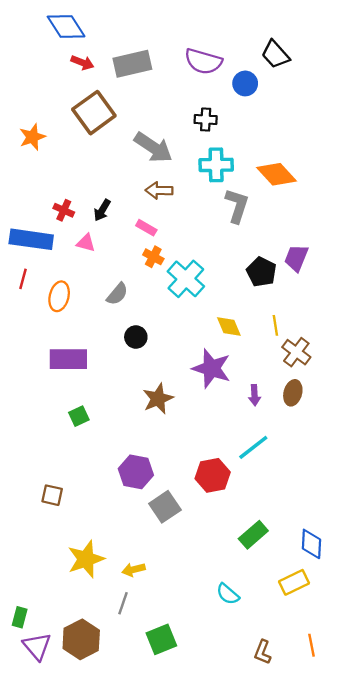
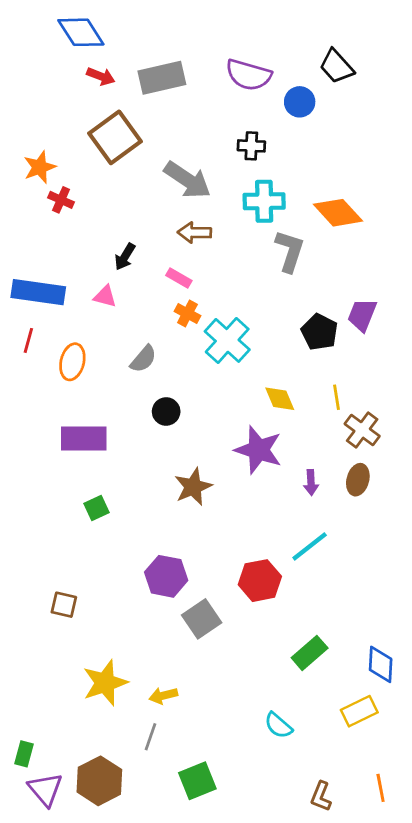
red cross: (64, 210) -> (61, 200), moved

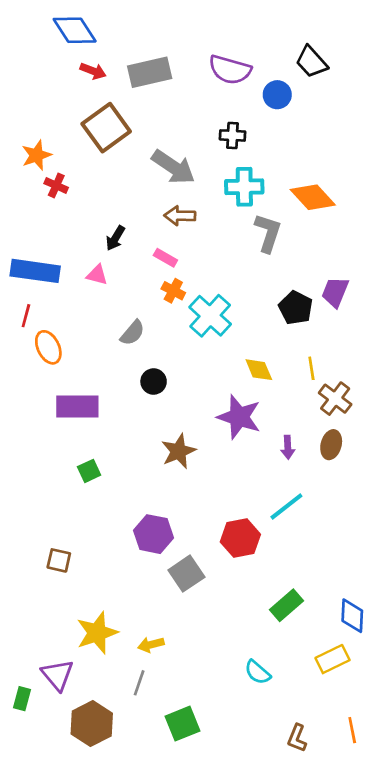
orange ellipse: (72, 362) -> (48, 347), moved, turned -40
purple triangle: (45, 789) -> (58, 675), moved

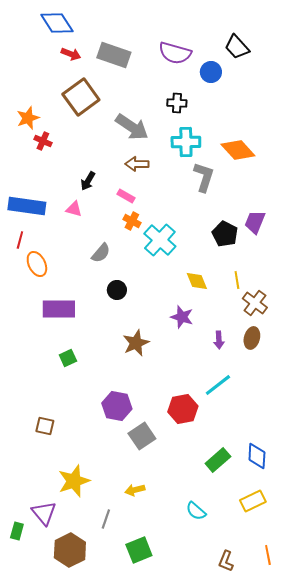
gray rectangle: (150, 72) -> (114, 55), turned 32
purple star: (239, 417) -> (182, 317), size x0.7
blue diamond: (352, 616) -> (257, 456), moved
yellow arrow: (151, 645) -> (135, 490), moved

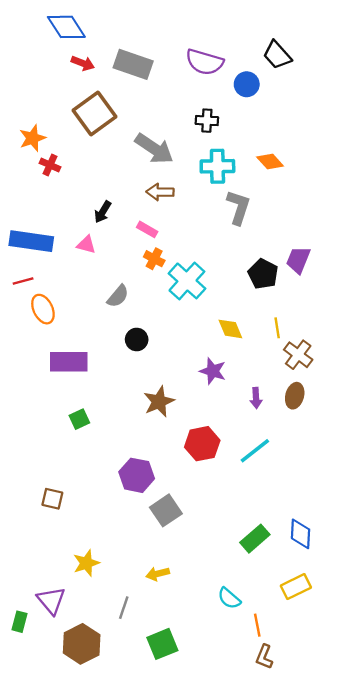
orange diamond: (238, 150) -> (270, 162), moved, size x0.7
red line: (20, 240) -> (23, 281), turned 60
red hexagon: (183, 409) -> (202, 444), moved
yellow star: (74, 481) -> (86, 563), size x0.7
orange line: (268, 555) -> (257, 625), moved

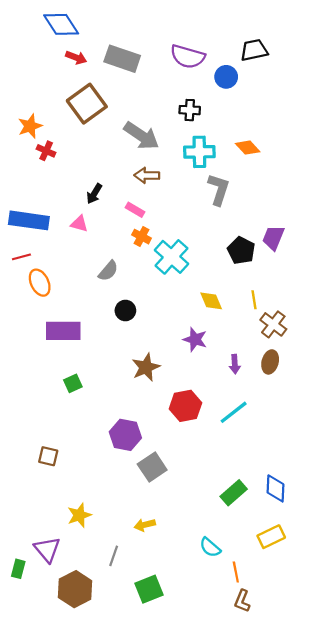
black trapezoid: (277, 55) -> (254, 50), turned 120

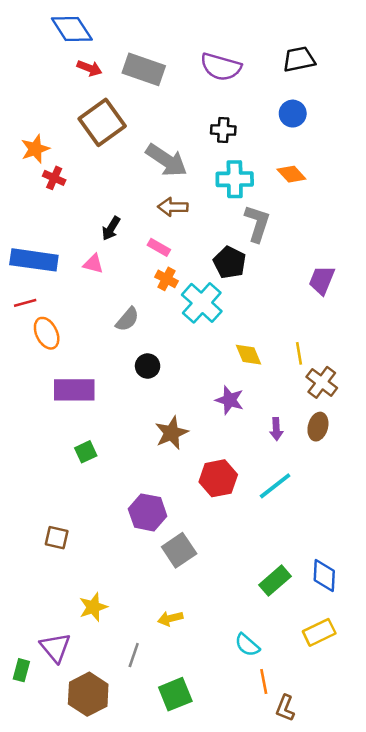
blue circle: (226, 77) -> (293, 114), moved
black pentagon: (241, 250) -> (230, 262), moved
orange line: (236, 572) -> (264, 682), moved

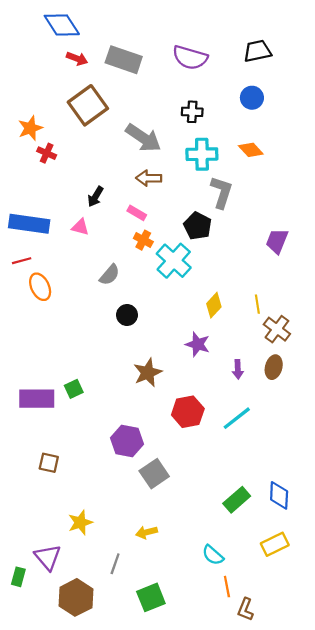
yellow diamond: (249, 355) -> (214, 305), turned 65
purple rectangle: (74, 390) -> (37, 399), moved

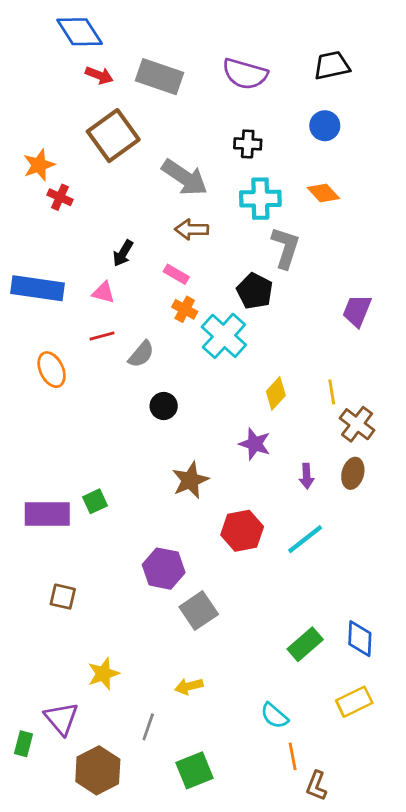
red line: (22, 261) -> (102, 336), moved

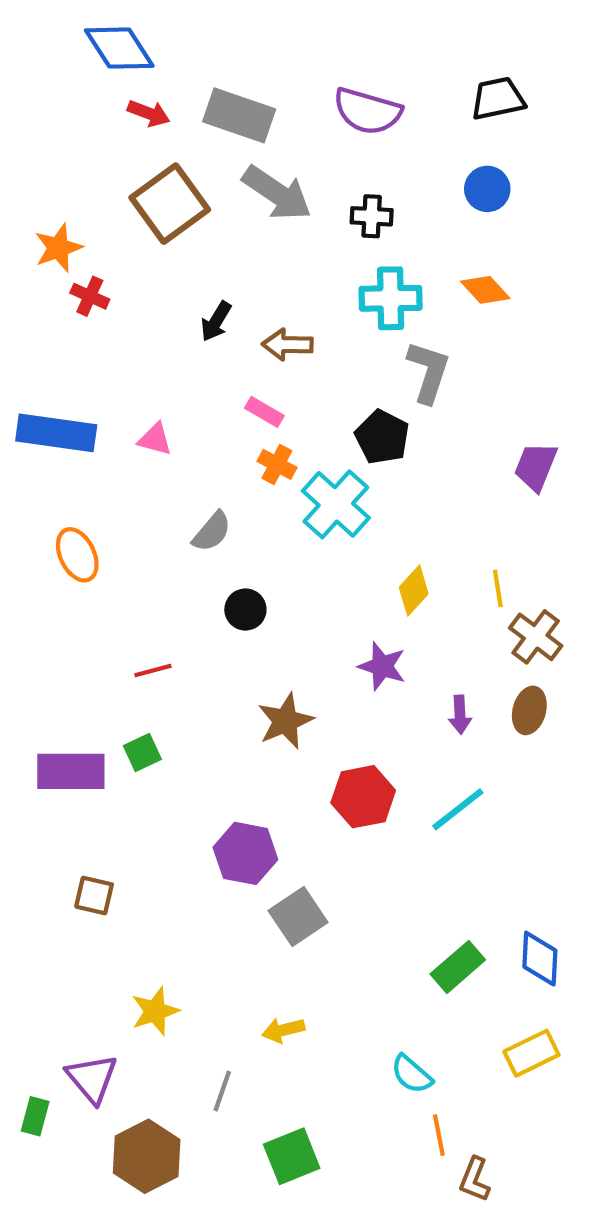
gray arrow: (185, 178) -> (277, 193), moved
black arrow: (123, 253) -> (216, 321), moved
red line: (102, 336) -> (153, 670), moved

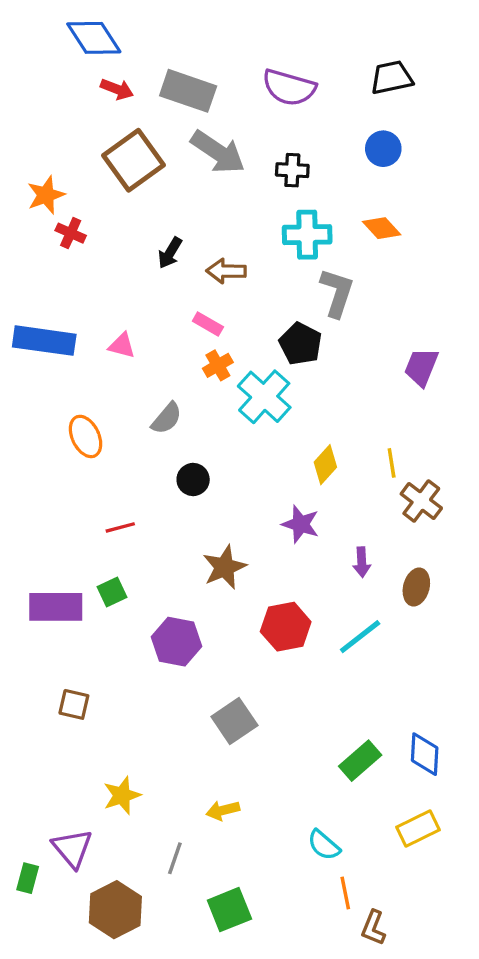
orange cross: (277, 464) -> (218, 365), turned 32
orange ellipse: (77, 555) -> (86, 436), moved
brown ellipse: (529, 710) -> (416, 587), moved
purple hexagon: (245, 853) -> (177, 642), moved

